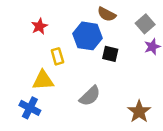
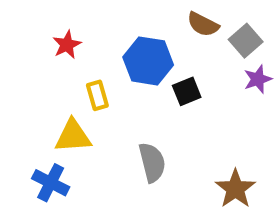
brown semicircle: (107, 14) -> (203, 24), moved
black square: (110, 54) -> (187, 91), turned -35
gray semicircle: (90, 96) -> (152, 162), turned -60

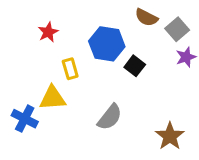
black square: (187, 91) -> (135, 66), turned -30
gray semicircle: (152, 162) -> (110, 117), turned 52
blue cross: (51, 183) -> (25, 119), moved

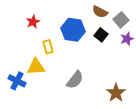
black square: (135, 66) -> (101, 35), moved

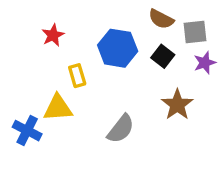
gray square: (121, 20) -> (195, 32), turned 35
brown star: (116, 93) -> (177, 105), moved

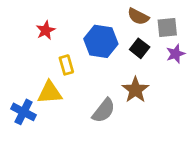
brown star: (177, 105) -> (135, 90), moved

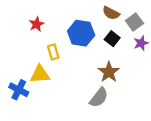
gray square: (167, 28) -> (134, 22), turned -30
gray semicircle: (104, 111) -> (99, 98), moved

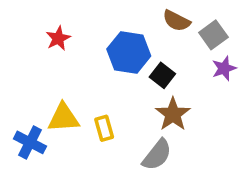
black square: (112, 39) -> (162, 75), moved
yellow rectangle: (53, 52) -> (104, 128), moved

